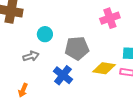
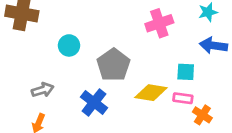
gray pentagon: (77, 48) -> (113, 65), turned -30
gray arrow: (31, 56) -> (43, 90), moved

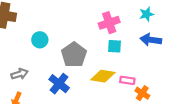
cyan square: (186, 72) -> (115, 46), moved

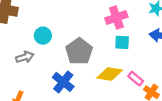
gray arrow: (20, 74) -> (25, 57), moved
pink rectangle: (127, 80) -> (136, 79), turned 32

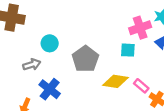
pink cross: (116, 18) -> (140, 28), moved
blue cross: (63, 82) -> (50, 89), moved

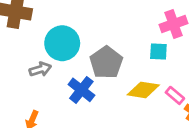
cyan circle: (50, 43) -> (62, 43), size x1.6
blue cross: (50, 89) -> (81, 90), moved

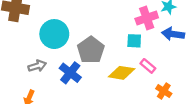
gray arrow: (40, 69) -> (37, 66), moved
pink rectangle: (175, 95) -> (148, 66), moved

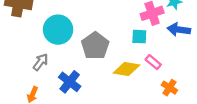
gray arrow: (37, 66) -> (41, 62), turned -36
blue cross: (70, 73) -> (70, 82), moved

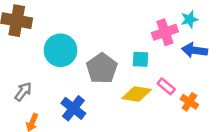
cyan square: (139, 37) -> (140, 59), moved
gray arrow: (41, 62) -> (23, 92), moved
orange cross: (169, 88) -> (189, 102), moved

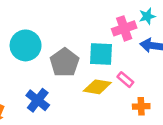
cyan square: (140, 59) -> (101, 54), size x1.5
orange cross: (189, 102) -> (141, 106), moved, turned -35

